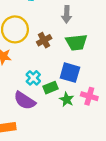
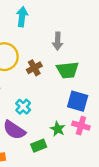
blue square: (70, 73) -> (78, 101), moved
green rectangle: (50, 88) -> (39, 146), moved

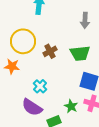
gray arrow: (58, 41) -> (85, 20), moved

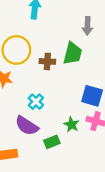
brown cross: (50, 51) -> (47, 61), turned 32
green trapezoid: (80, 53) -> (73, 53), moved, turned -70

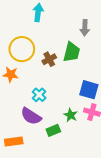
brown cross: (47, 61) -> (49, 59), turned -32

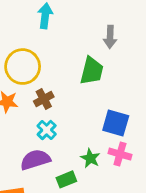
brown cross: (49, 59) -> (44, 99), moved
purple semicircle: (31, 116) -> (35, 160), turned 130

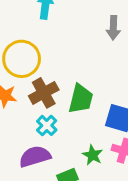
green trapezoid: (92, 71) -> (81, 99), moved
brown cross: (44, 99) -> (44, 93), size x1.4

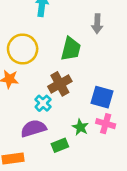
brown cross: (44, 93) -> (60, 84), moved
green trapezoid: (81, 99) -> (71, 49), moved

